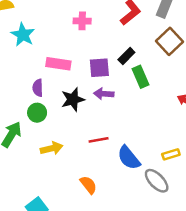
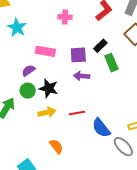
purple semicircle: (38, 88) -> (28, 70), turned 56
black star: (73, 99) -> (49, 88), moved, turned 30
yellow arrow: (52, 148) -> (47, 112), moved
orange semicircle: (88, 185) -> (56, 146), moved

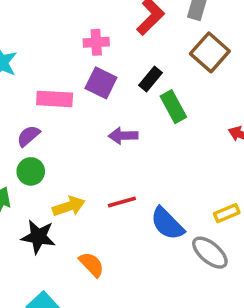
pink cross: (65, 17) -> (96, 42), moved
purple square: (78, 55) -> (101, 83), moved, turned 36
black star: (49, 88) -> (38, 237), moved

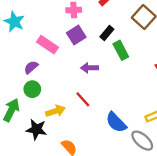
purple square: (101, 83) -> (76, 35), turned 30
pink rectangle: (55, 99) -> (47, 45), turned 30
red line: (122, 202) -> (83, 99), moved, turned 63

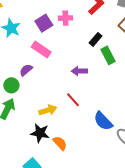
purple square: (76, 35) -> (44, 23), moved
green circle: (32, 89) -> (11, 85), moved
black star: (36, 129) -> (40, 133), moved

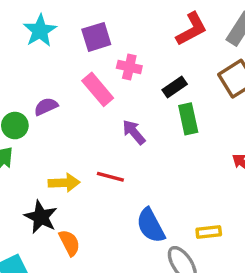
pink cross: (65, 18) -> (129, 67), moved
pink rectangle: (41, 49) -> (98, 89), moved
purple arrow: (79, 71) -> (134, 132), turned 35
red line: (73, 100) -> (110, 177), turned -49

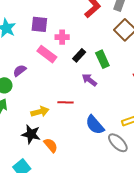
purple square: (96, 37) -> (39, 24), turned 36
black rectangle: (175, 87) -> (79, 55), moved
purple arrow: (134, 132) -> (89, 80), moved

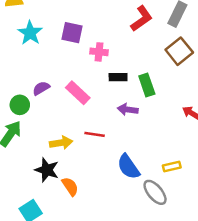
pink rectangle: (47, 54) -> (78, 93), moved
black rectangle: (79, 55) -> (118, 77), turned 40
purple arrow: (89, 80) -> (128, 109), turned -35

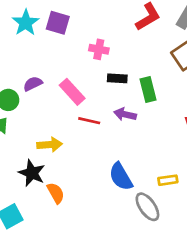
purple square: (72, 33) -> (58, 23), moved
red line: (95, 134) -> (89, 121), moved

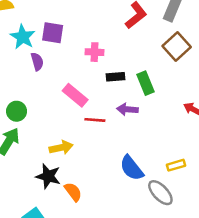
purple semicircle: (33, 84) -> (37, 62), moved, turned 108

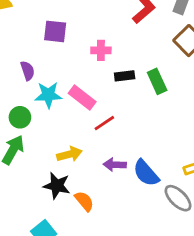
cyan star: (23, 37) -> (48, 95), moved, turned -30
purple semicircle: (37, 62) -> (28, 71), moved
purple arrow: (127, 109) -> (115, 165), moved
red line: (95, 120) -> (104, 123), turned -36

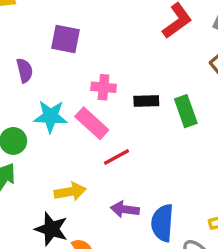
pink cross: (101, 50) -> (104, 87), moved
purple semicircle: (28, 71) -> (25, 70), moved
blue semicircle: (146, 173) -> (162, 223), turned 40

